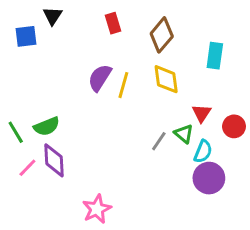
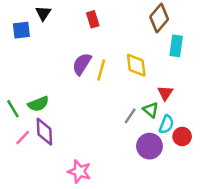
brown diamond: (162, 35) -> (159, 18), moved
red circle: (234, 126) -> (182, 136), moved
purple circle: (209, 178) -> (149, 146), moved
pink star: (97, 209) -> (79, 171), turned -30

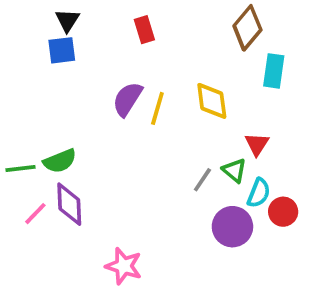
blue square: (21, 30) -> (62, 50), moved
green line: (13, 109) -> (20, 169), turned -66

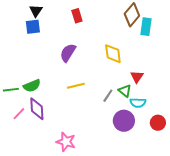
cyan rectangle: (274, 71) -> (146, 27), moved
yellow line: (157, 108) -> (76, 86), moved, turned 60
cyan semicircle: (259, 193) -> (138, 103), turned 70
red circle: (283, 212) -> (158, 123), moved

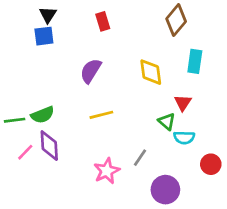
cyan rectangle: (146, 27) -> (195, 61), moved
gray line: (108, 96) -> (140, 158), moved
purple circle: (124, 121) -> (165, 190), moved
pink star: (66, 142) -> (107, 171), moved, turned 30

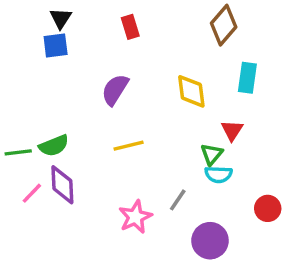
green triangle: (167, 121) -> (212, 154), turned 30
cyan semicircle: (184, 138) -> (218, 174), moved

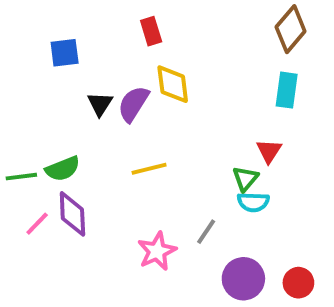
black triangle: (61, 18) -> (100, 104), moved
brown diamond: (224, 25) -> (291, 29), moved
yellow diamond: (191, 91) -> (173, 84), moved
red circle: (268, 208) -> (298, 283), moved

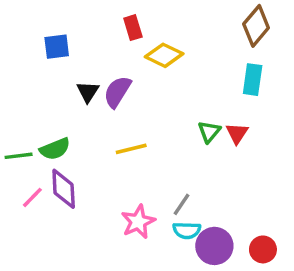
yellow diamond: (173, 84) -> (164, 55), moved, turned -57
green triangle: (245, 179) -> (209, 132), moved
cyan semicircle: (253, 202) -> (187, 230), moved

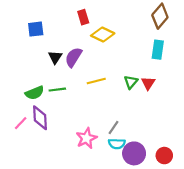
yellow line: (131, 149) -> (96, 81), moved
green line: (19, 156) -> (57, 90), moved

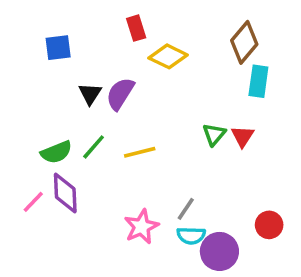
brown diamond: (160, 16) -> (244, 42), moved
yellow line: (96, 81) -> (140, 152), moved
green line: (57, 90) -> (94, 147), turned -42
red circle: (164, 156) -> (269, 225), moved

